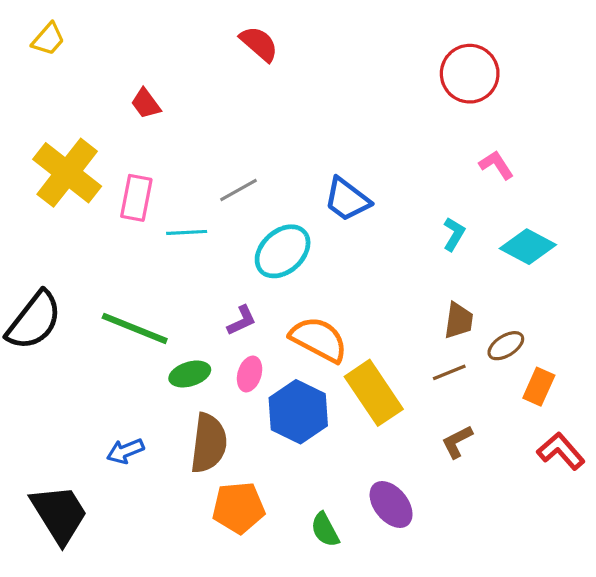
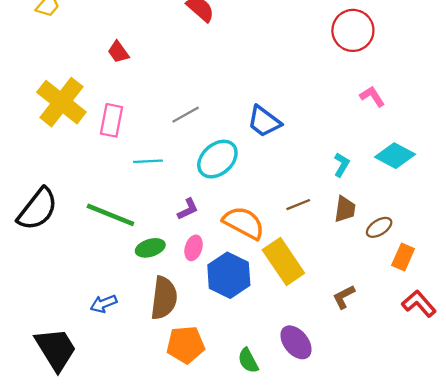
cyan line: (187, 232) -> (148, 161), moved
cyan L-shape: (454, 234) -> (342, 165), moved
brown line: (449, 372) -> (298, 205), moved

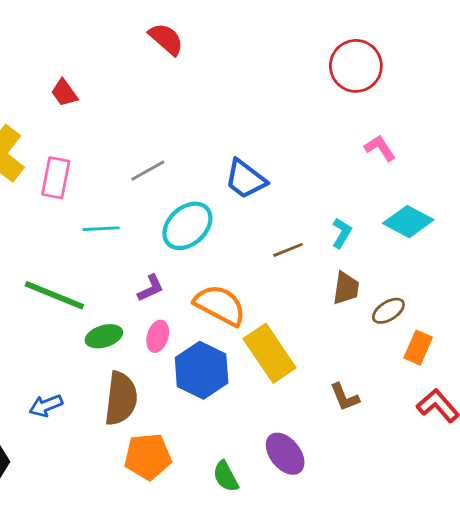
brown line: (298, 205) -> (288, 250), moved
brown L-shape: (344, 297) -> (345, 397), turned -85

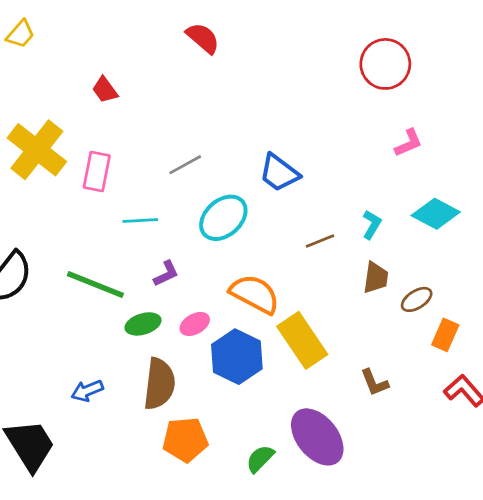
pink L-shape: (380, 148) -> (408, 143), turned 100
purple L-shape: (151, 288) -> (166, 274), moved
pink ellipse: (158, 336) -> (195, 324), turned 44
purple ellipse: (285, 454) -> (317, 437), size x1.4
green semicircle: (226, 476) -> (260, 459), turned 72

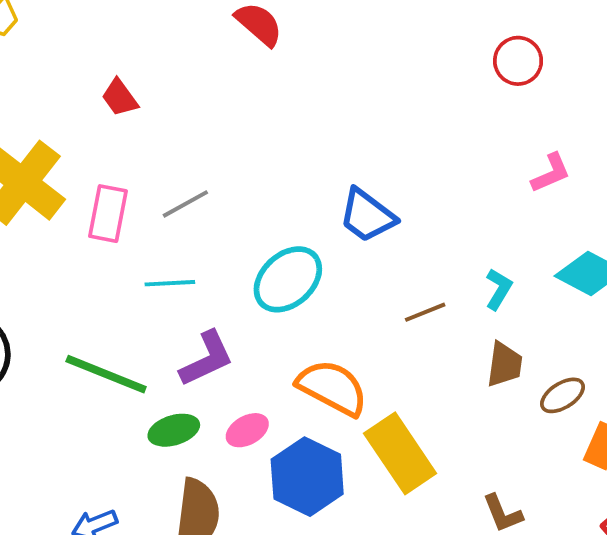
red circle: (385, 64) -> (518, 61), size x0.7
gray line: (185, 165) -> (185, 204), moved
purple L-shape: (166, 274) -> (207, 359), size x1.5

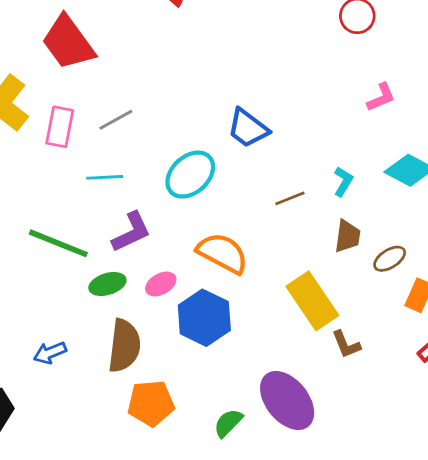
red trapezoid: (120, 98) -> (68, 43), size x2.0
yellow rectangle: (400, 453) -> (312, 301), moved

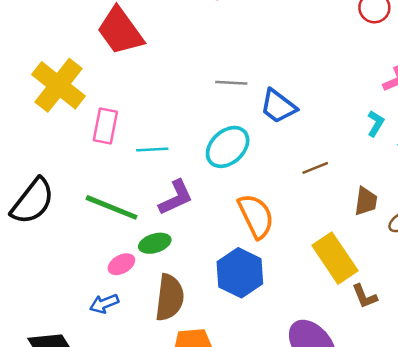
gray line: (116, 120) -> (231, 83), moved, turned 32
pink rectangle: (60, 127) -> (105, 126), moved
cyan L-shape: (343, 182) -> (376, 124), moved
orange semicircle: (223, 253) -> (256, 216), turned 36
pink ellipse: (161, 284) -> (121, 264), moved

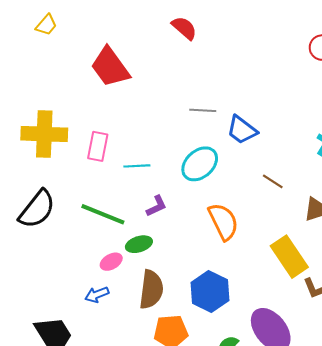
yellow cross: (58, 85) -> (44, 134), moved, turned -36
brown line: (315, 168) -> (273, 181), turned 55
purple L-shape: (176, 198) -> (156, 206), size x0.7
blue hexagon: (240, 273) -> (210, 292), moved

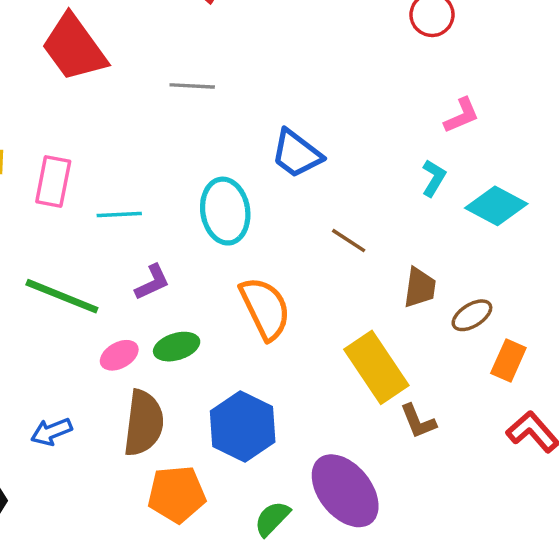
gray line: (203, 110) -> (192, 86), moved
cyan ellipse: (200, 164) -> (225, 211), turned -57
green ellipse: (139, 244) -> (177, 347), moved
pink ellipse: (111, 262) -> (119, 355), moved

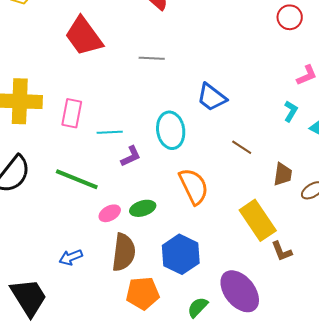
purple L-shape: (152, 282) -> (131, 156), moved

